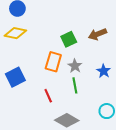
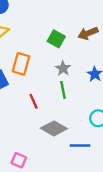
green square: (69, 39) -> (56, 39), turned -35
orange rectangle: (53, 62) -> (21, 64), moved

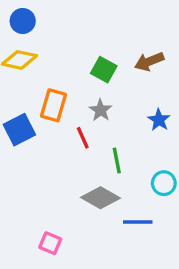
gray star: (63, 68) -> (101, 110), moved
green line: (63, 90) -> (117, 160), moved
red line: (34, 101) -> (83, 138), moved

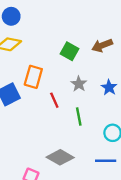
gray star: (101, 110) -> (79, 84), moved
gray diamond: (101, 198) -> (60, 157), moved
blue line: (138, 222) -> (106, 161), moved

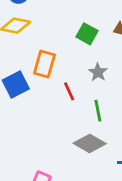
gray diamond: (60, 157) -> (90, 143), moved

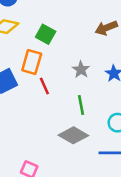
green square: (87, 34) -> (46, 34), moved
red line: (69, 91) -> (44, 86), moved

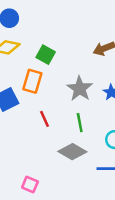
gray star: (81, 70) -> (80, 89), size x1.5
red line: (44, 86) -> (44, 119), moved

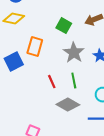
green square: (46, 55) -> (64, 26), moved
red line: (44, 119) -> (52, 82), moved

